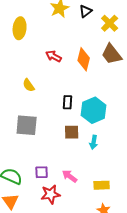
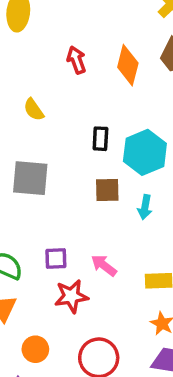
red arrow: (54, 56) -> (76, 60), turned 42

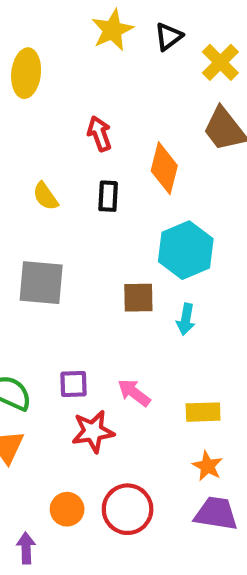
orange diamond: (128, 65) -> (164, 168), moved
black rectangle: (100, 139) -> (108, 196), moved
orange circle: (35, 349) -> (67, 509), moved

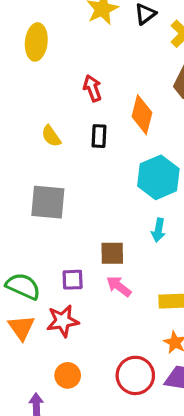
brown square: (138, 298) -> (112, 253), moved
red star: (93, 432) -> (63, 321), moved
red circle: (128, 509) -> (135, 375), moved

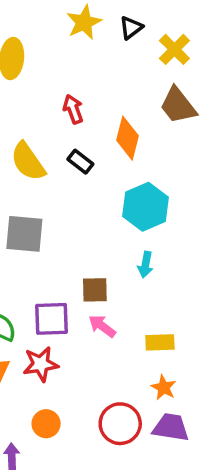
yellow semicircle: (51, 136) -> (28, 162), size x1.6
black rectangle: (99, 136) -> (80, 162), turned -55
purple square: (73, 280) -> (51, 319), size x1.5

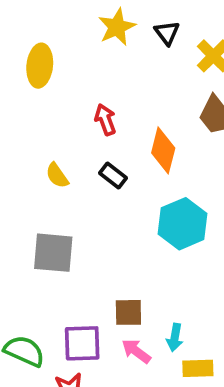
black triangle: (131, 28) -> (167, 33), turned -30
yellow semicircle: (28, 162) -> (57, 176), size x0.6
cyan arrow: (145, 265) -> (175, 338), moved

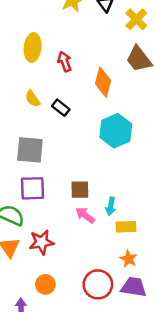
yellow ellipse: (40, 66) -> (33, 47), moved
black rectangle: (113, 176) -> (61, 108), moved
purple square: (82, 343) -> (33, 188), moved

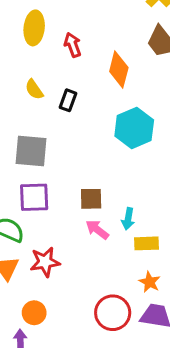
black rectangle: (61, 108) -> (68, 100), turned 72
orange circle: (45, 284) -> (34, 313), moved

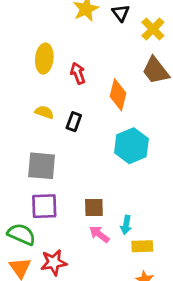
yellow semicircle: (34, 89) -> (44, 112), turned 144

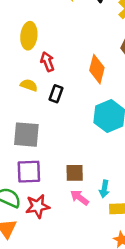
red arrow: (78, 73) -> (47, 62), moved
red star: (54, 262) -> (38, 206), moved

